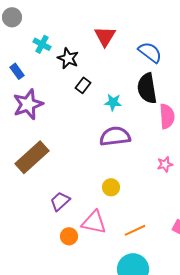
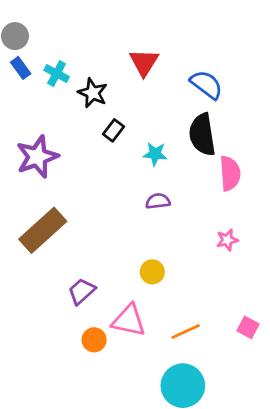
blue rectangle: (17, 71) -> (21, 68), moved
purple semicircle: (115, 136) -> (158, 201), size x0.6

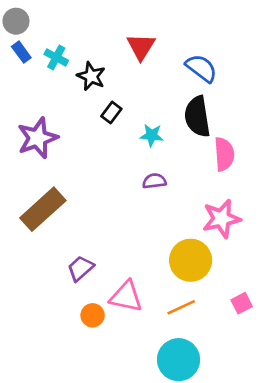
pink star: (227, 240) -> (221, 219), size x1.8
yellow circle: (152, 272) -> (191, 260), moved, size x1.8
pink square: (248, 327) -> (242, 303), turned 35

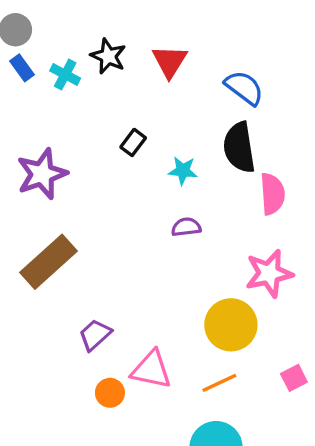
black star: (91, 76) -> (108, 56), moved

